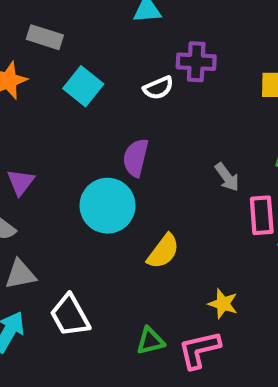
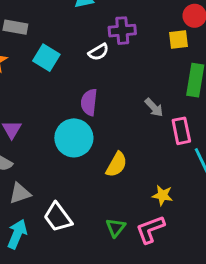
green triangle: (150, 341) -> (116, 228), turned -30

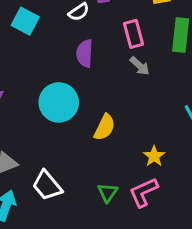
purple semicircle: (89, 102) -> (85, 53), moved
pink rectangle: (181, 131) -> (134, 34), moved
yellow star: (162, 195) -> (154, 156), turned 30

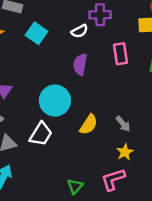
gray arrow: (140, 66) -> (123, 124), moved
white trapezoid: (47, 186) -> (41, 134), moved, turned -115
green triangle: (108, 193) -> (75, 186), moved

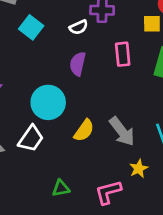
gray arrow: (123, 124) -> (122, 131), size x1.6
yellow star: (125, 152) -> (139, 169), moved
green triangle: (75, 186) -> (61, 188), moved, turned 35

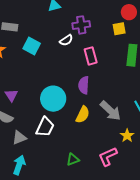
pink rectangle: (123, 54) -> (91, 56), moved
purple semicircle: (78, 64) -> (84, 85), moved

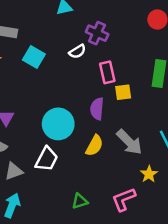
purple cross: (81, 25) -> (97, 33), turned 30
yellow square: (119, 29) -> (123, 92), moved

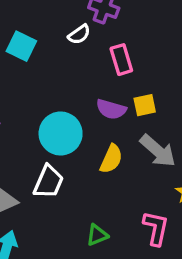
yellow square: (123, 92) -> (145, 105), moved
purple semicircle: (97, 109) -> (111, 109), turned -75
pink L-shape: (124, 199) -> (156, 228), turned 128

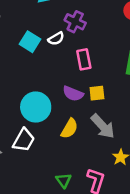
cyan square: (21, 46) -> (30, 42), moved
green triangle: (97, 235) -> (64, 180), moved, turned -49

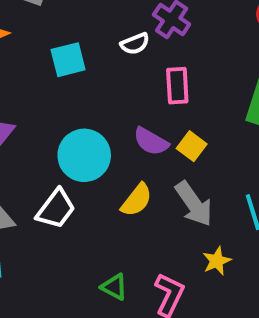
cyan square: (30, 42) -> (68, 60), moved, turned 36
yellow square: (97, 93) -> (192, 146), turned 35
green triangle: (64, 180) -> (114, 287), turned -35

